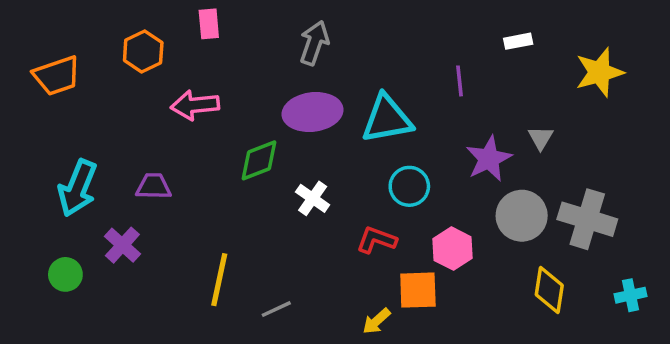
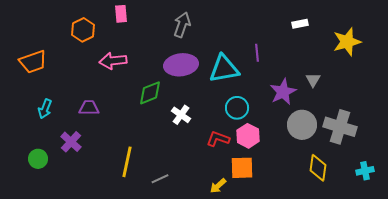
orange trapezoid: (57, 76) -> (33, 62), moved
purple line: (459, 81) -> (257, 53), moved
cyan arrow: (78, 188) -> (45, 109), size x0.6
pink hexagon: (453, 249) -> (248, 136), moved

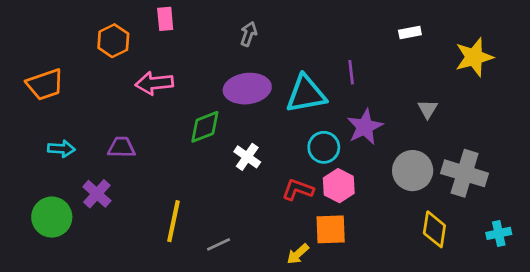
gray arrow: (182, 25) -> (249, 34), size x0.7
purple star: (283, 92) -> (365, 127), moved
cyan arrow: (45, 109) -> (61, 149), turned -108
green circle: (38, 159) -> (52, 217), size x1.5

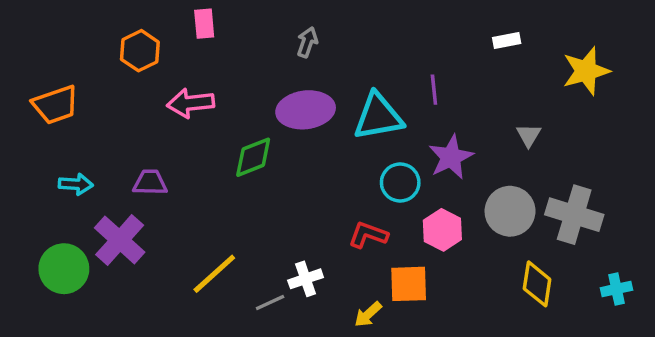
white cross: (247, 157) -> (306, 279), moved, turned 36
pink hexagon: (339, 186) -> (442, 230), moved
purple cross: (97, 194) -> (120, 240), size x1.4
yellow line: (173, 221) -> (214, 274), turned 36

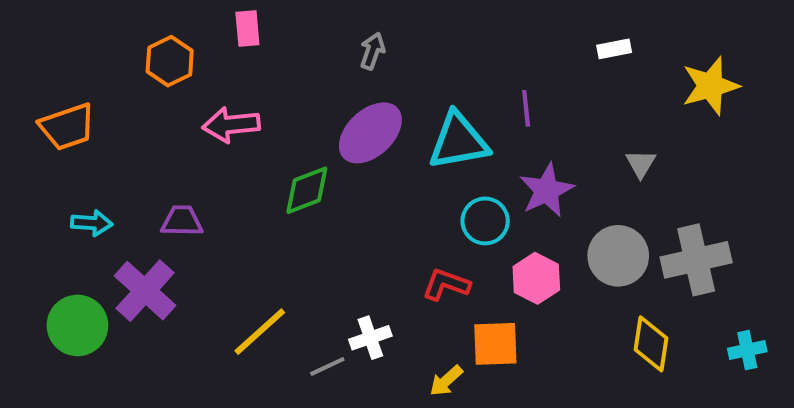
purple ellipse: (306, 110) -> (370, 133), turned -36
gray cross: (574, 215) -> (696, 260), turned -30

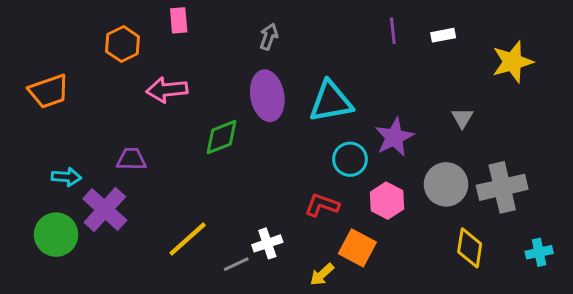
purple line: (526, 108) -> (393, 31), moved
purple ellipse: (370, 133) -> (267, 96), turned -57
cyan arrow: (92, 223) -> (66, 177), moved
orange square: (495, 344) -> (357, 248), turned 30

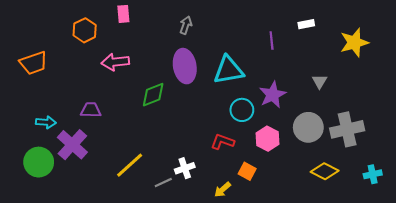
purple line: (393, 31) -> (272, 41), moved
orange square: (357, 248) -> (247, 171), size x0.7
yellow diamond: (470, 248) -> (325, 171), turned -72

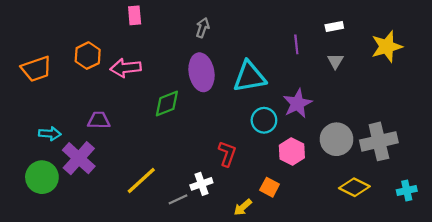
orange hexagon: (85, 30) -> (88, 56), moved
gray triangle: (320, 81) -> (335, 61), moved
red L-shape: (223, 142) -> (227, 154), moved, turned 90

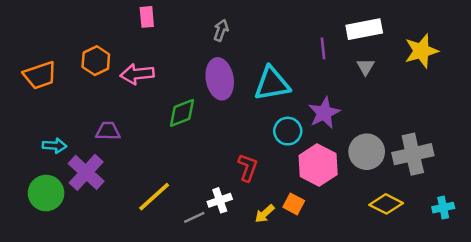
white rectangle: (334, 27) -> (364, 29), size x1.8
pink hexagon: (292, 151) -> (318, 165), size x1.4
yellow arrow: (243, 207) -> (265, 214), moved

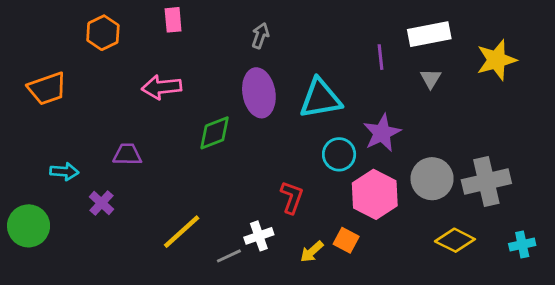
orange hexagon: (96, 61) -> (103, 33), moved
purple cross: (86, 172) -> (102, 203), size x0.6
green circle: (46, 193) -> (29, 226), moved

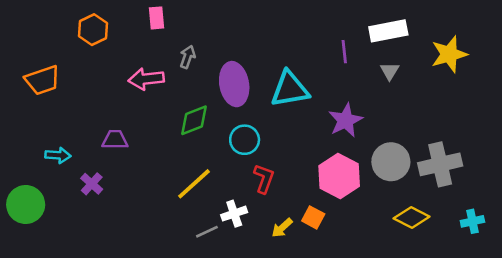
gray arrow: (260, 36) -> (188, 57), moved
cyan circle: (339, 154) -> (245, 140), moved
yellow line: (182, 232) -> (194, 184), moved

